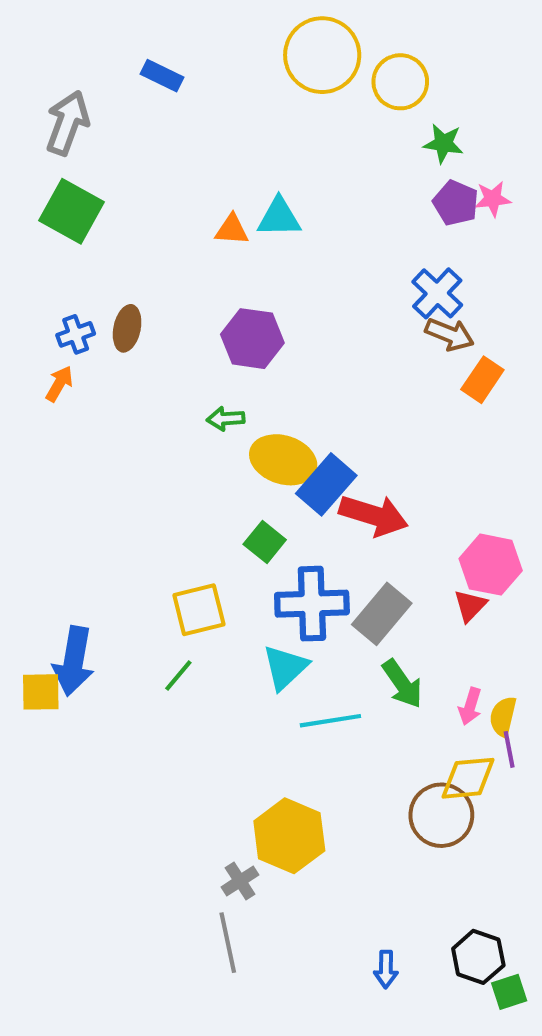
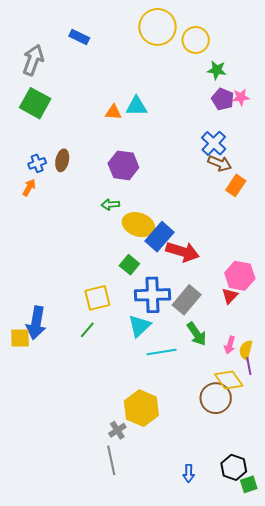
yellow diamond: (468, 778) -> (229, 380), turned 60

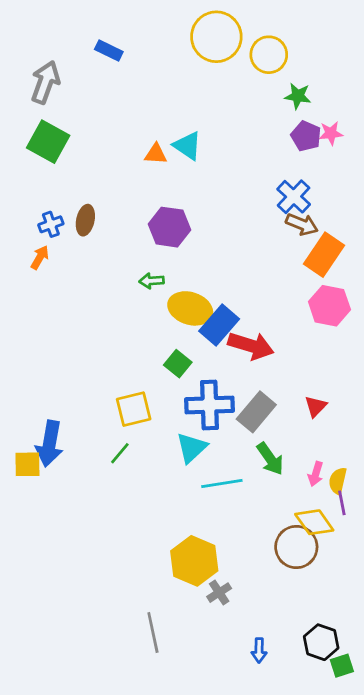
cyan triangle: (136, 106) -> (187, 146), turned 35
orange rectangle: (236, 185) -> (324, 255), size x1.4
pink hexagon: (240, 276) -> (329, 306), moved
gray cross: (117, 430) -> (219, 593), moved

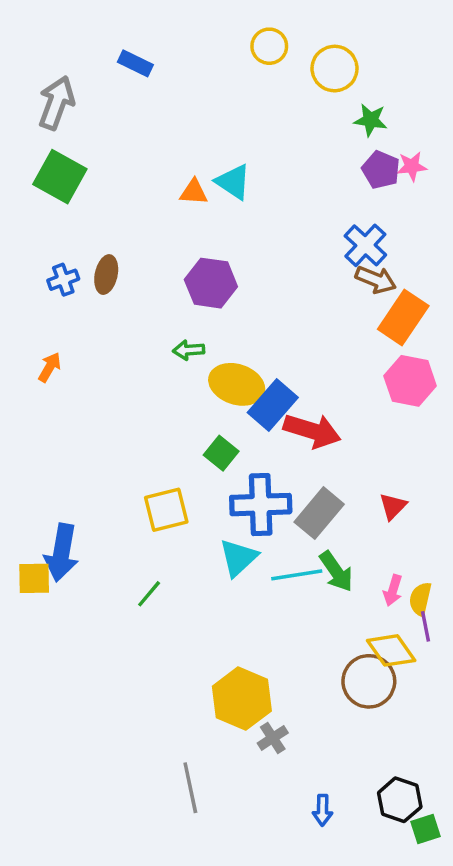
yellow circle: (216, 37) -> (269, 46), size x0.6
orange arrow: (40, 257) -> (50, 367), moved
green line: (120, 453) -> (149, 594), moved
cyan line: (222, 484) -> (297, 575), moved

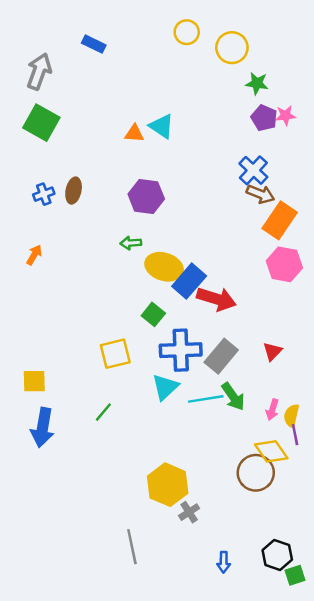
blue arrow: (62, 553) -> (43, 428), moved
yellow square: (34, 578) -> (34, 381), moved

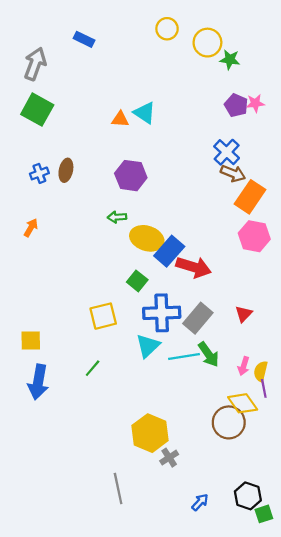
green star: (257, 83) -> (230, 60), moved
blue arrow: (224, 562) -> (200, 502), turned -138

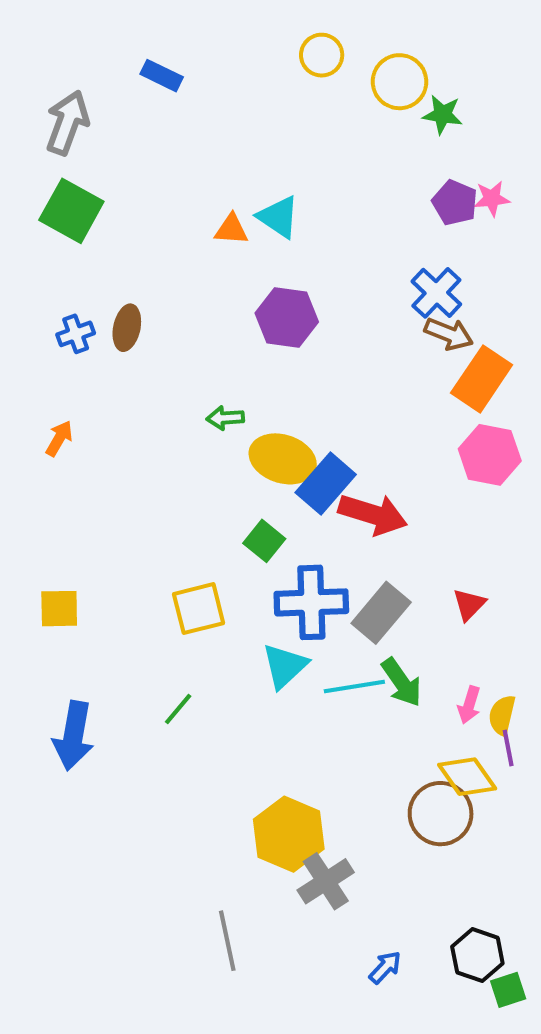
purple hexagon: (131, 176) -> (287, 317), moved
yellow square: (31, 341) -> (59, 609), moved
gray cross: (169, 458) -> (326, 881), size x1.5

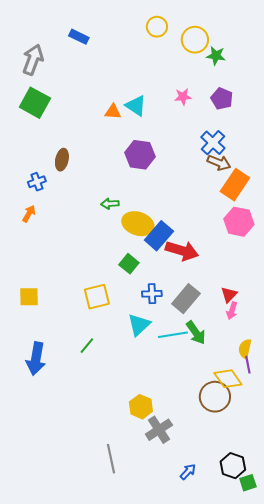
pink star: (492, 199) -> (183, 97), moved
blue cross: (76, 334) -> (37, 182), moved
blue cross: (311, 602) -> (152, 294), size x0.6
pink arrow: (469, 705) -> (232, 311), moved
yellow hexagon: (289, 834) -> (141, 407), size x0.7

